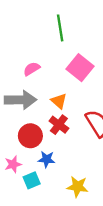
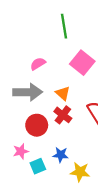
blue star: (47, 159) -> (61, 155), moved

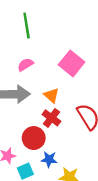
green line: (64, 26) -> (27, 26), moved
red circle: (37, 125) -> (34, 138), moved

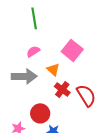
orange triangle: (51, 95) -> (53, 69), moved
red cross: (51, 118) -> (62, 89), moved

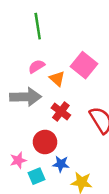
orange triangle: (53, 69) -> (57, 79), moved
red cross: (62, 89) -> (61, 112), moved

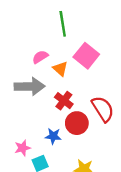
green line: (38, 26) -> (63, 24), moved
red circle: (45, 142) -> (77, 123), moved
blue star: (61, 164) -> (53, 136), moved

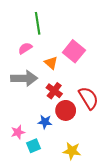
green line: (63, 24) -> (38, 23), moved
pink semicircle: (40, 57) -> (25, 48), moved

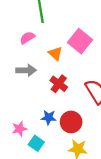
gray arrow: (24, 78) -> (26, 70), size x0.7
red circle: (66, 110) -> (71, 122), moved
cyan square: (33, 146) -> (36, 143), turned -32

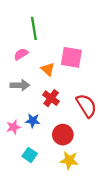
pink square: (80, 41) -> (71, 57), turned -30
blue star: (49, 117) -> (33, 121), moved
pink star: (19, 129) -> (13, 127), moved

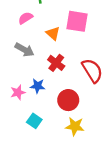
gray arrow: (20, 85) -> (24, 50), turned 30

